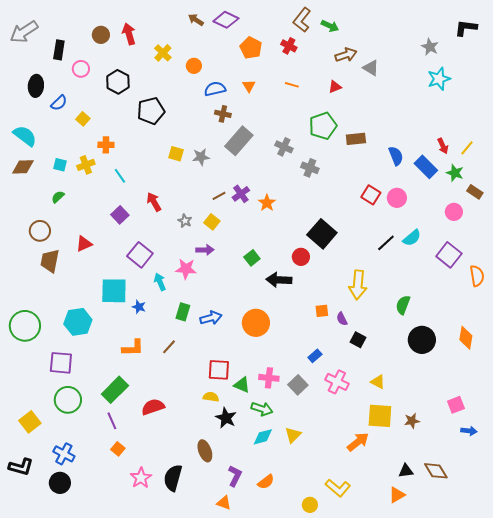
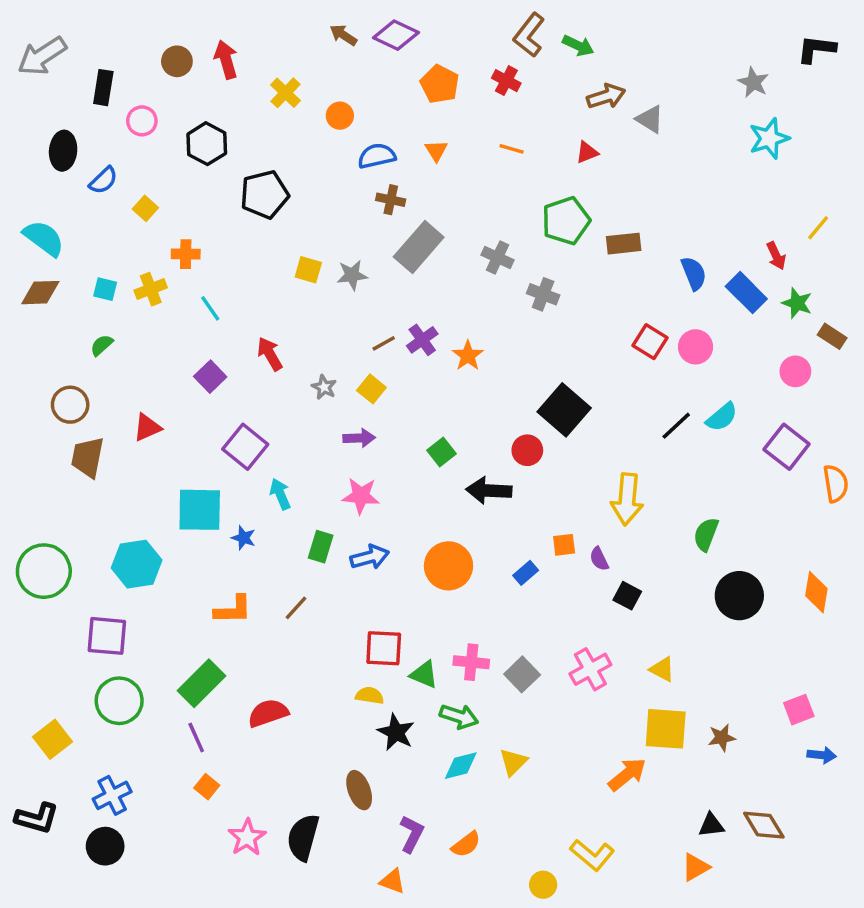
yellow line: (467, 148) -> (818, 228), moved
pink star: (186, 269) -> (361, 496), moved
blue rectangle: (315, 356) -> (526, 573), moved
pink cross: (337, 382) -> (590, 669), turned 35
blue cross: (64, 454) -> (112, 795), turned 35

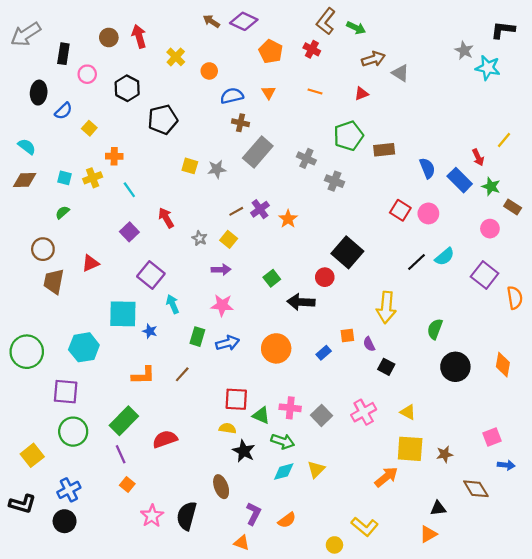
cyan star: (769, 138) -> (488, 68), moved, turned 30
cyan semicircle: (44, 238) -> (27, 147), size x0.7
brown diamond: (764, 825) -> (476, 489), moved

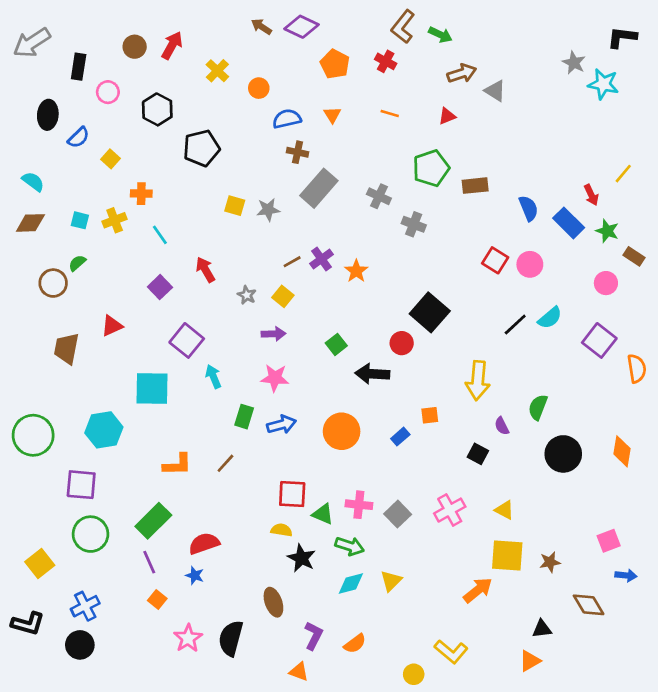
red arrow: (139, 36) -> (172, 45), turned 45
brown circle: (43, 249) -> (53, 283), moved
blue star: (150, 331) -> (195, 575), moved
purple semicircle: (369, 344) -> (502, 426), moved

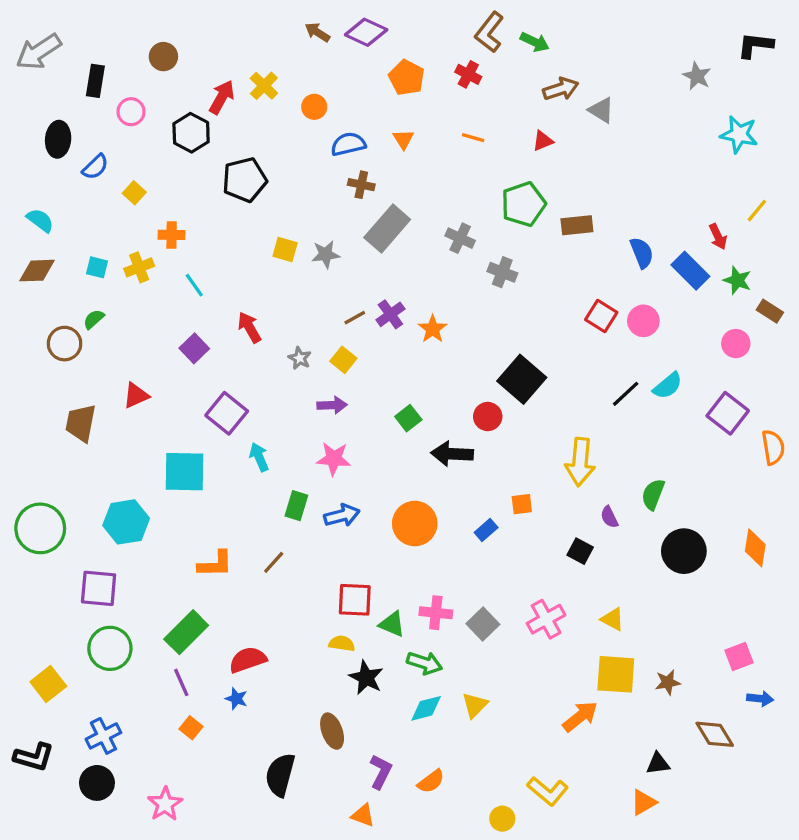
red arrow: (172, 45) -> (222, 97), moved
cyan star: (603, 84) -> (739, 134), moved
pink star: (188, 638) -> (165, 804), moved

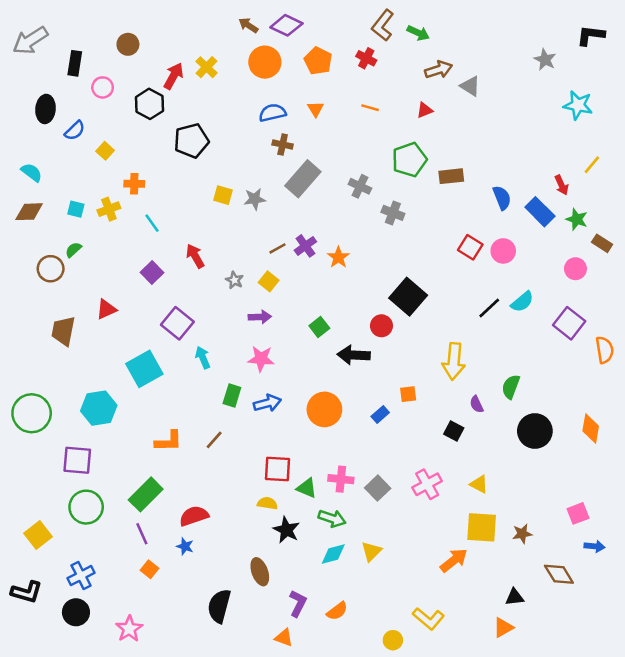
orange circle: (314, 107) -> (265, 62), moved, size x1.6
cyan square: (185, 472) -> (144, 369), turned -30

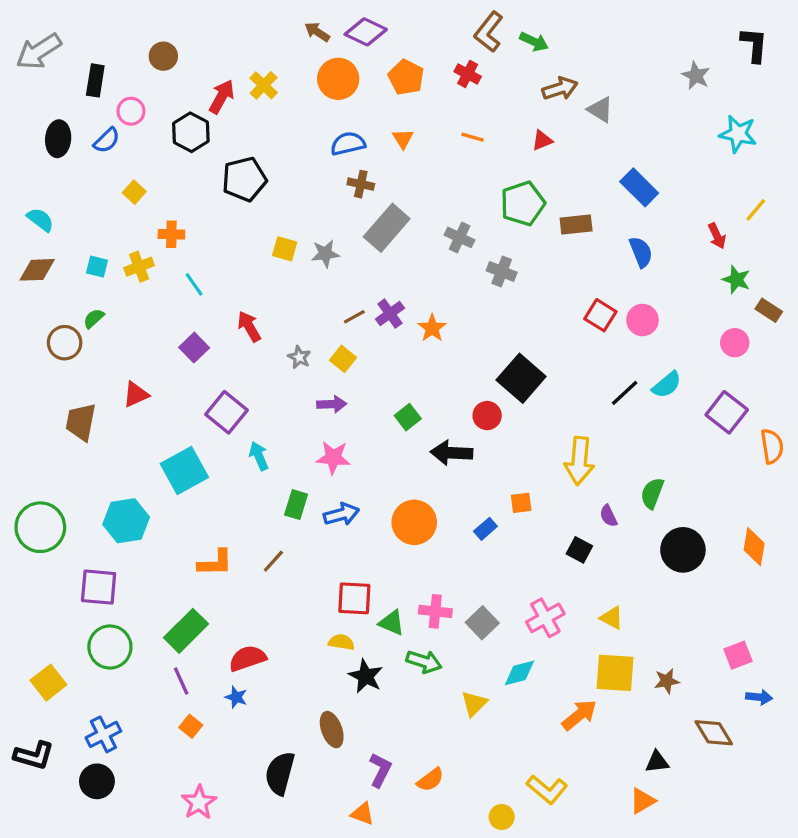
black L-shape: (591, 35) -> (754, 45), turned 88
blue semicircle: (75, 131) -> (107, 140), moved
blue rectangle: (540, 212) -> (639, 187), moved
cyan diamond: (333, 554) -> (519, 673), moved
pink star: (129, 629) -> (199, 802), moved

